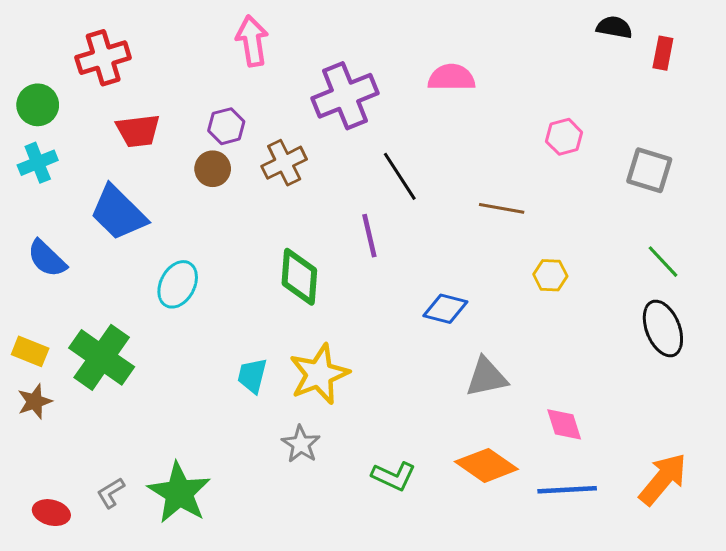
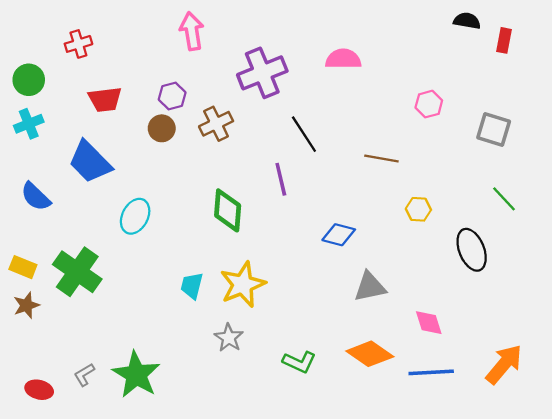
red cross: (103, 58) -> (78, 44), size x0.7
black ellipse: (663, 328) -> (472, 250), moved

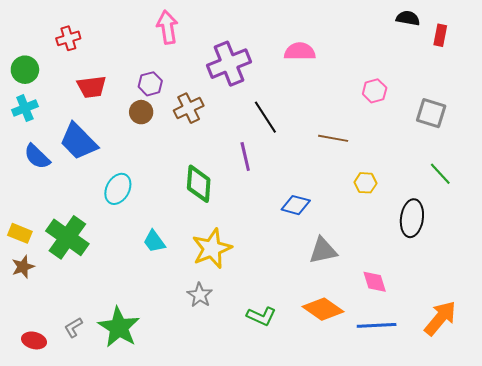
blue semicircle: (36, 197) -> (37, 157), moved
black ellipse: (472, 250) -> (412, 218), turned 30
cyan trapezoid: (192, 286) -> (154, 241), moved, turned -50

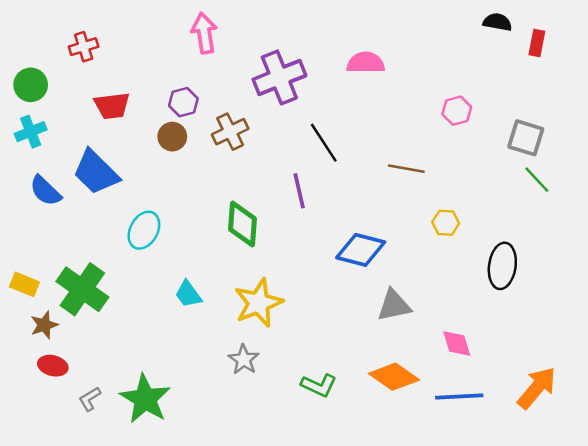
green line: (440, 174) -> (537, 180), moved
blue diamond: (296, 205) -> (361, 250), size x1.4
brown star: (23, 267) -> (44, 325), moved
red ellipse: (34, 340) -> (53, 366), moved

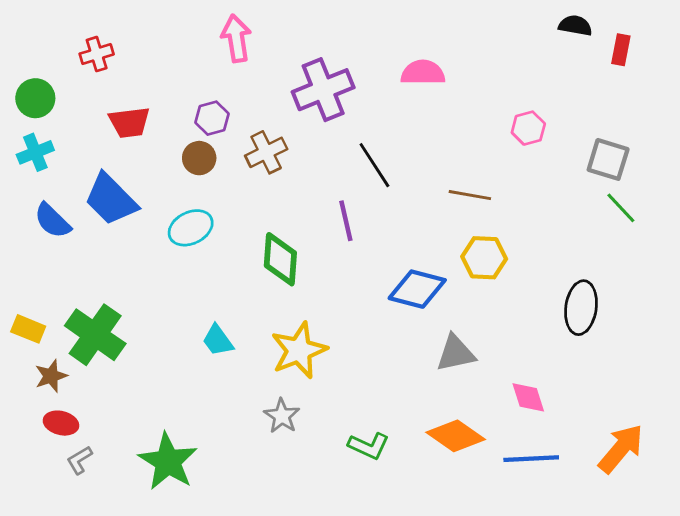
yellow hexagon: (446, 223) -> (484, 258), moved, size x1.4
cyan ellipse: (144, 230) -> (191, 228), moved, turned 36
gray L-shape: (90, 399) -> (80, 460), moved

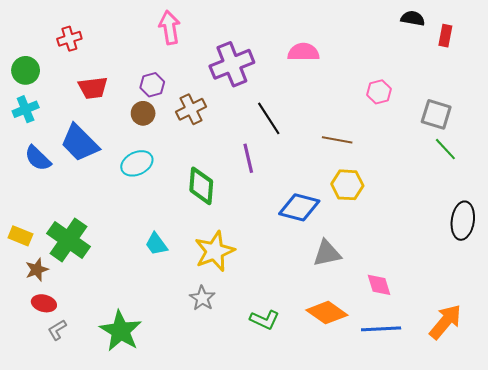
black ellipse: (581, 308) -> (463, 221), moved

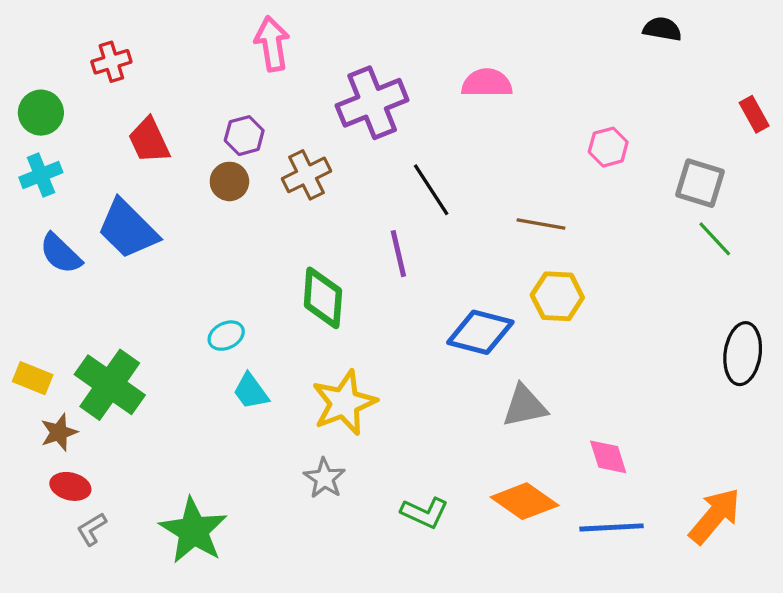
red rectangle: (445, 36) -> (754, 114), moved, turned -40
red trapezoid: (93, 88) -> (149, 140), turned 72
cyan ellipse: (137, 163) -> (226, 336), moved, size x0.7

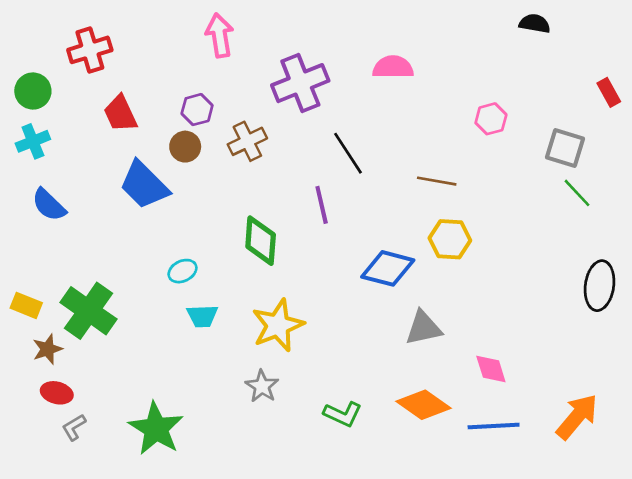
red cross: (111, 62) -> (90, 50), size x1.4
blue trapezoid: (128, 229) -> (144, 185), moved
cyan trapezoid: (251, 391) -> (202, 316), turned -56

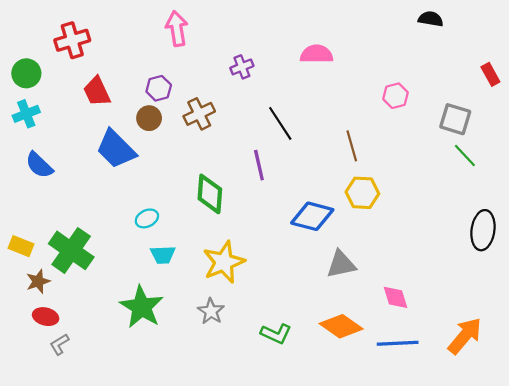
purple cross: (300, 83) -> (242, 67), size x0.5
brown line: (437, 181) -> (352, 146), turned 64
green star: (156, 429) -> (142, 307), moved

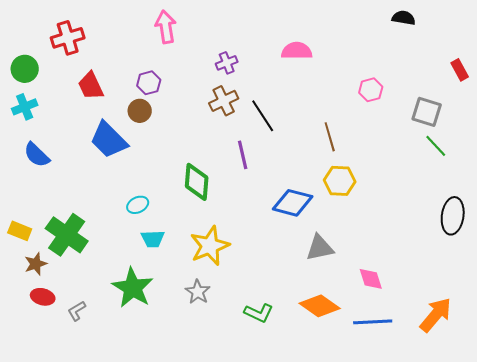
brown cross: (199, 114) -> (224, 101), moved
gray L-shape: (59, 344) -> (77, 311), moved

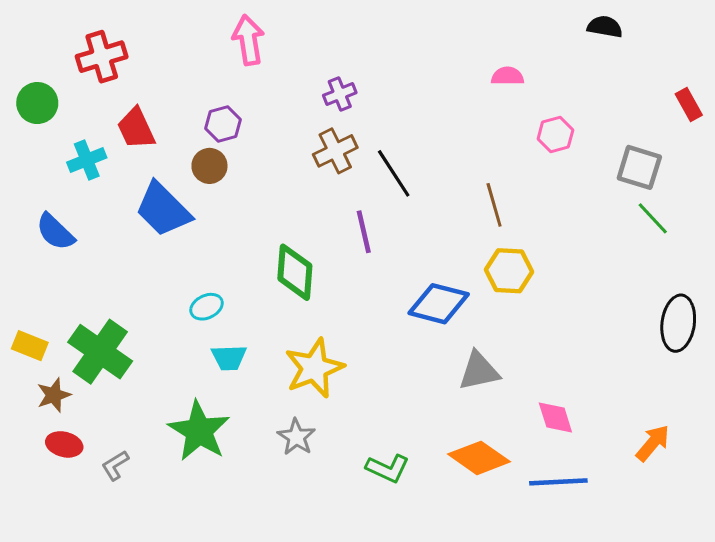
pink semicircle: (297, 51) -> (507, 76), moved, size x0.7
cyan cross: (25, 107) -> (87, 160), moved
orange arrow: (436, 315) -> (653, 443), moved, size x0.7

